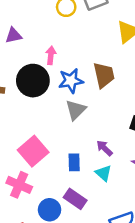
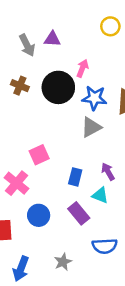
pink square: (33, 151) -> (39, 155), size x0.7
cyan triangle: (103, 173) -> (100, 195), turned -36
purple rectangle: (75, 199) -> (79, 213), moved

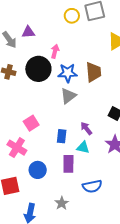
purple rectangle: (79, 213) -> (68, 164), turned 48

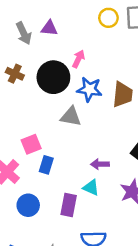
gray triangle: (68, 96) -> (71, 116), moved, turned 36
purple arrow: (86, 128) -> (100, 164), turned -64
blue rectangle: (62, 136) -> (46, 165), moved

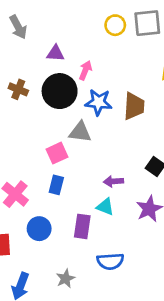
purple triangle: (49, 28) -> (55, 53), moved
gray arrow: (24, 33) -> (18, 27), moved
pink square: (31, 144) -> (57, 153), moved

